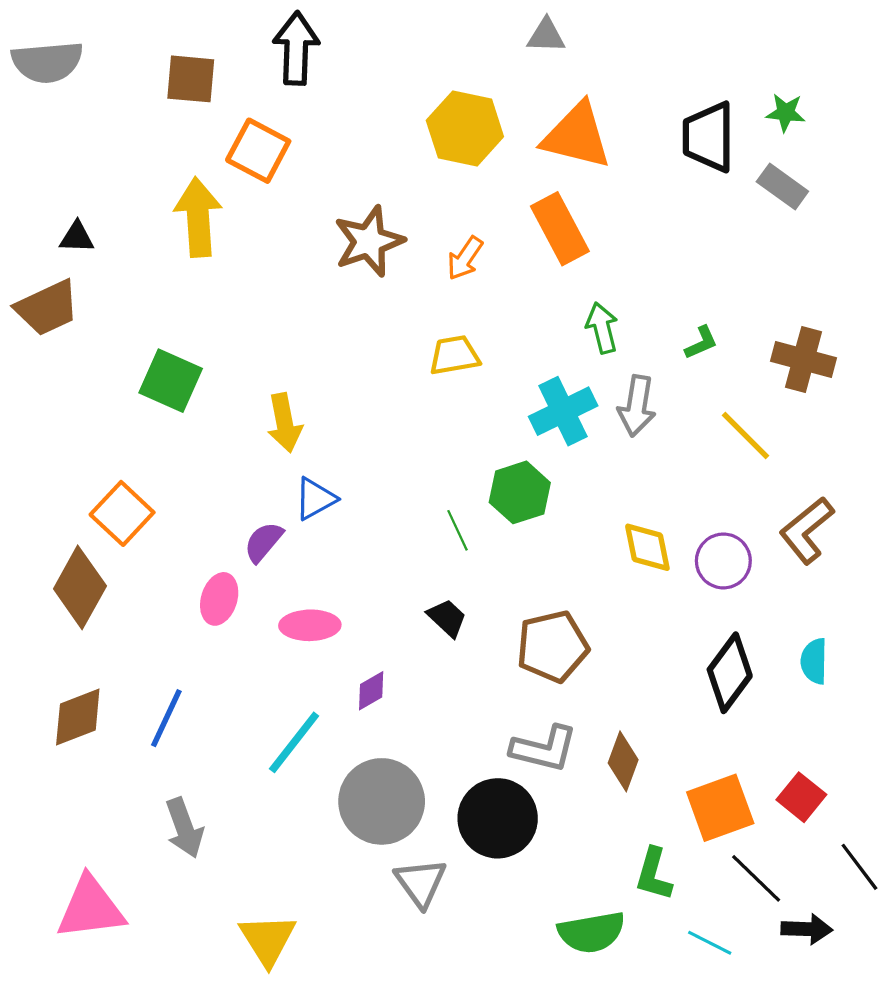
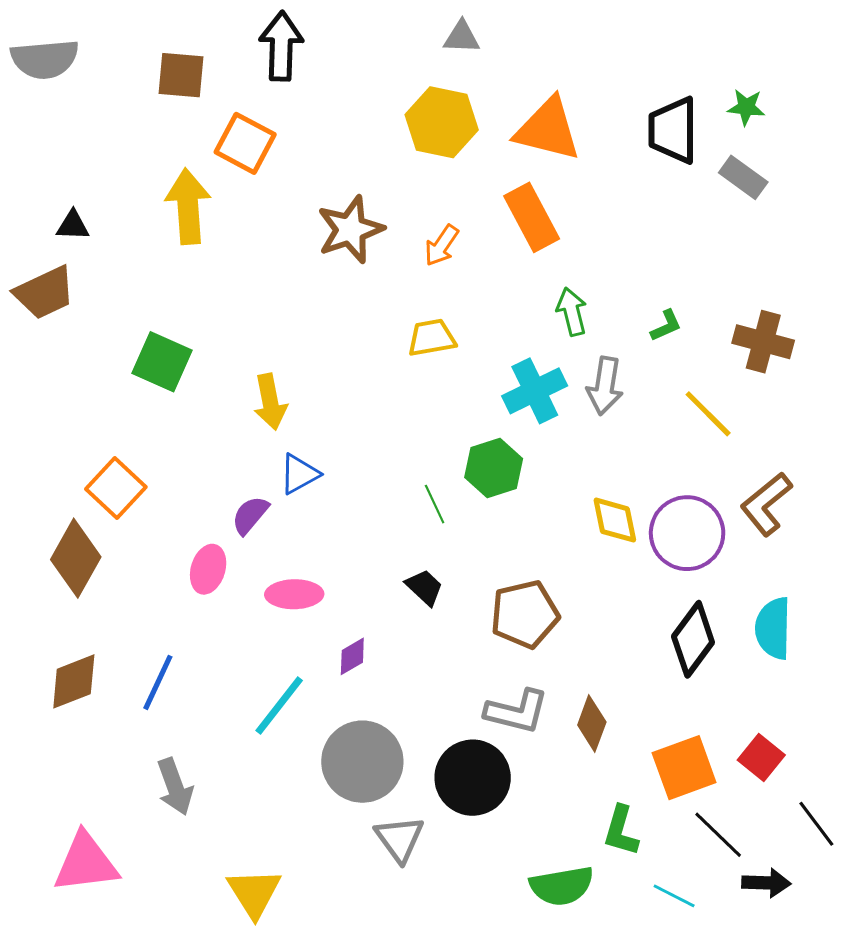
gray triangle: (546, 36) -> (462, 37), moved
purple circle: (723, 561) -> (687, 533), size x1.4
cyan semicircle: (814, 661) -> (773, 628), size x1.4

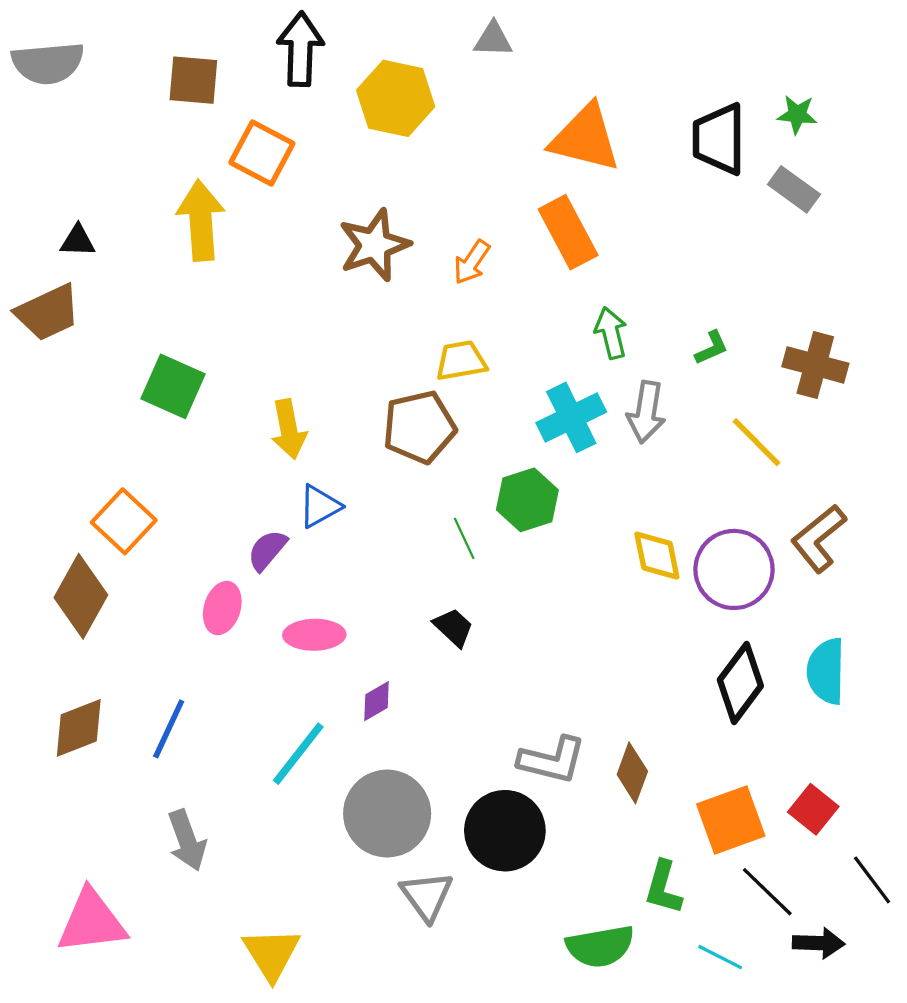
yellow hexagon: (442, 122) -> (396, 98), moved
brown pentagon: (525, 614) -> (419, 427), moved

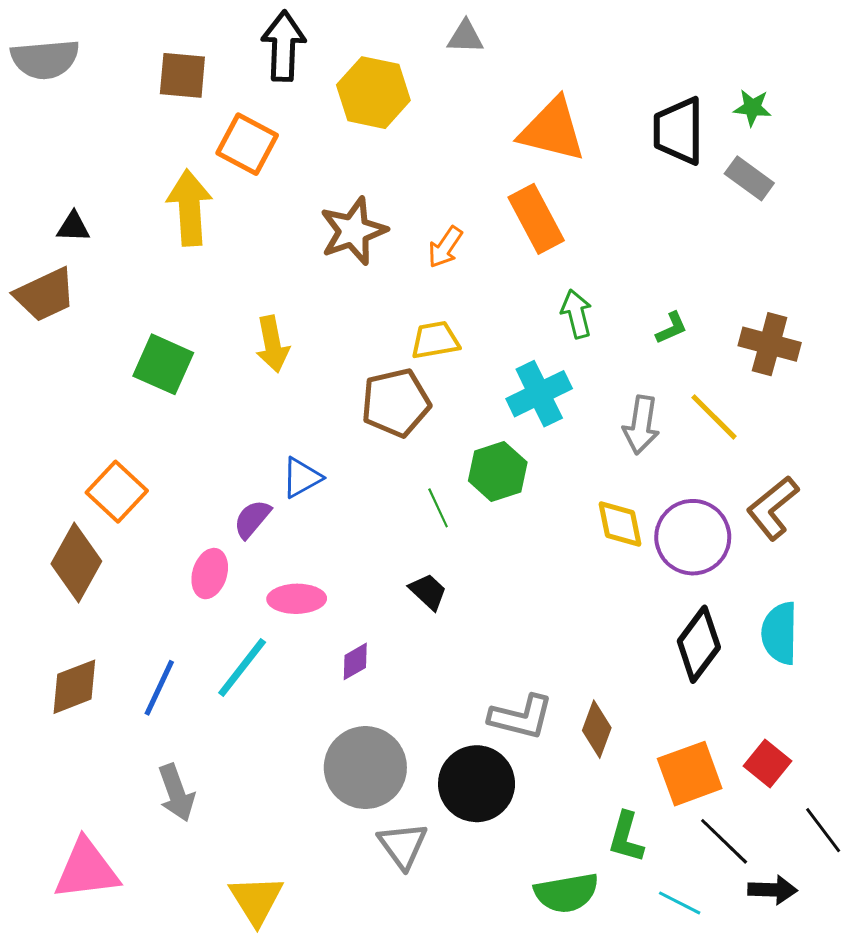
gray arrow: (646, 412) -> (641, 425), moved
yellow arrow: (289, 429) -> (272, 344), moved
cyan line: (298, 754) -> (242, 668), moved

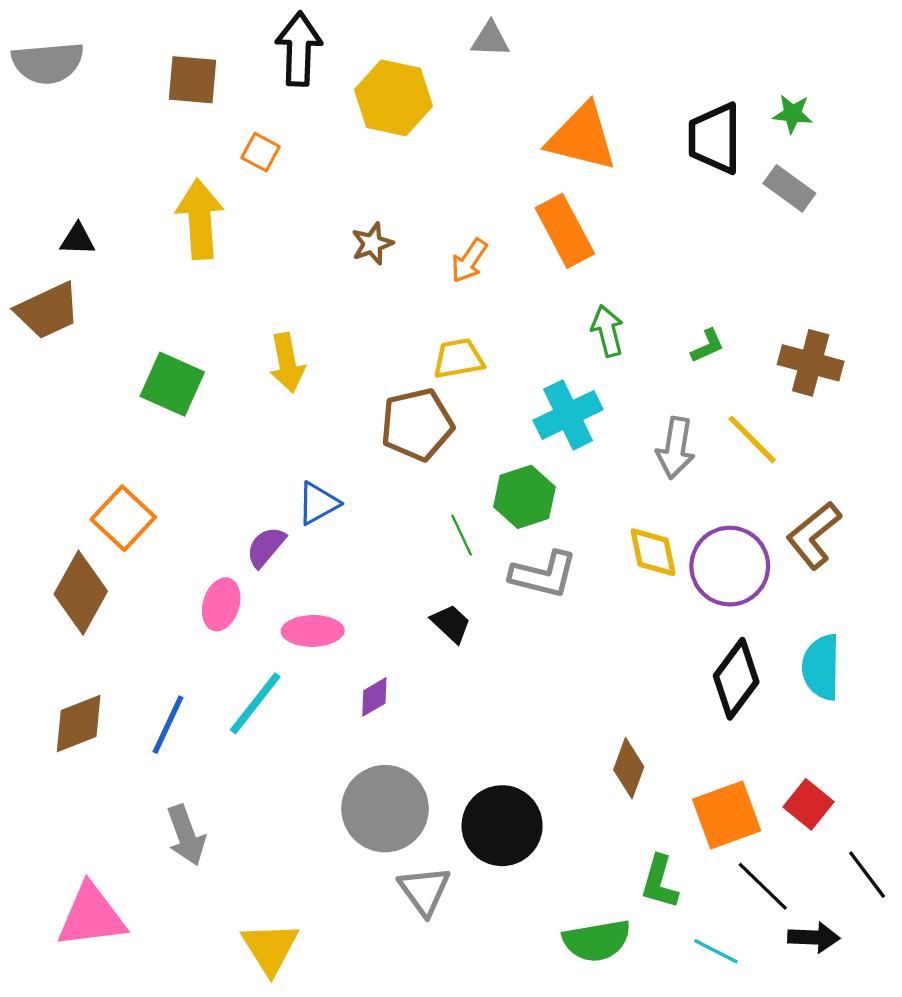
orange square: (247, 144) -> (261, 152), size x0.6
brown star: (353, 231) -> (372, 244), size x0.6
gray L-shape: (521, 717) -> (544, 575), moved

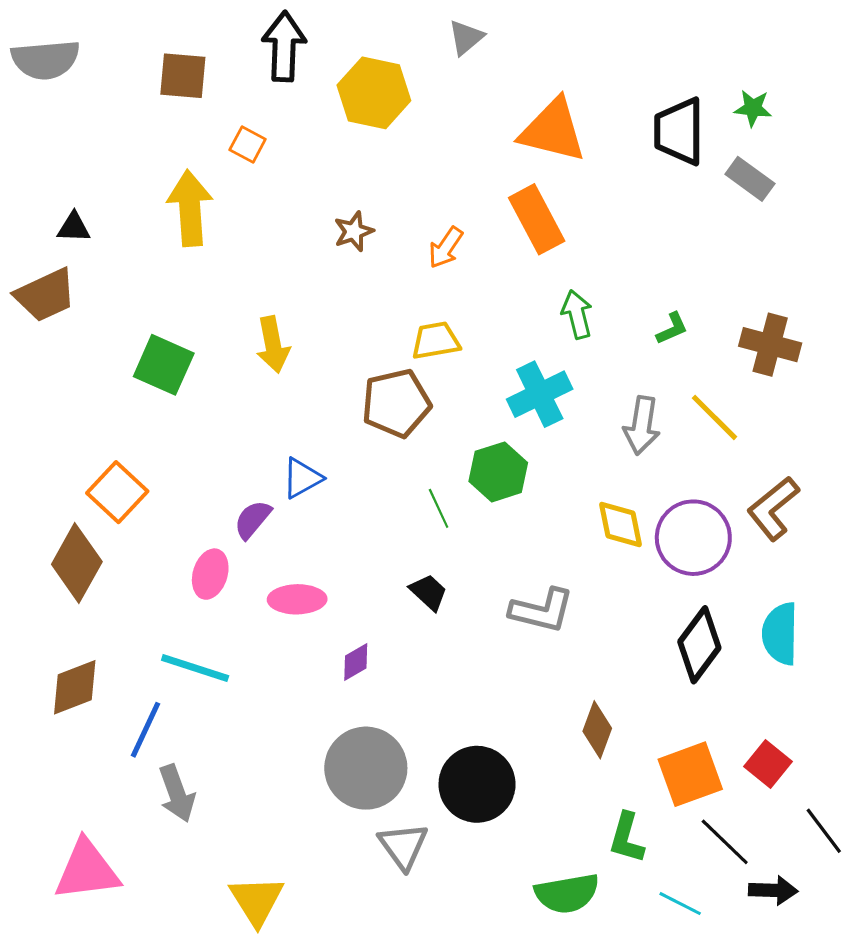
gray triangle: (490, 39) -> (466, 37), turned -42
gray L-shape: (544, 575) -> (542, 610), moved
cyan line: (255, 703) -> (195, 668), moved, turned 70
blue line: (168, 725) -> (146, 730), moved

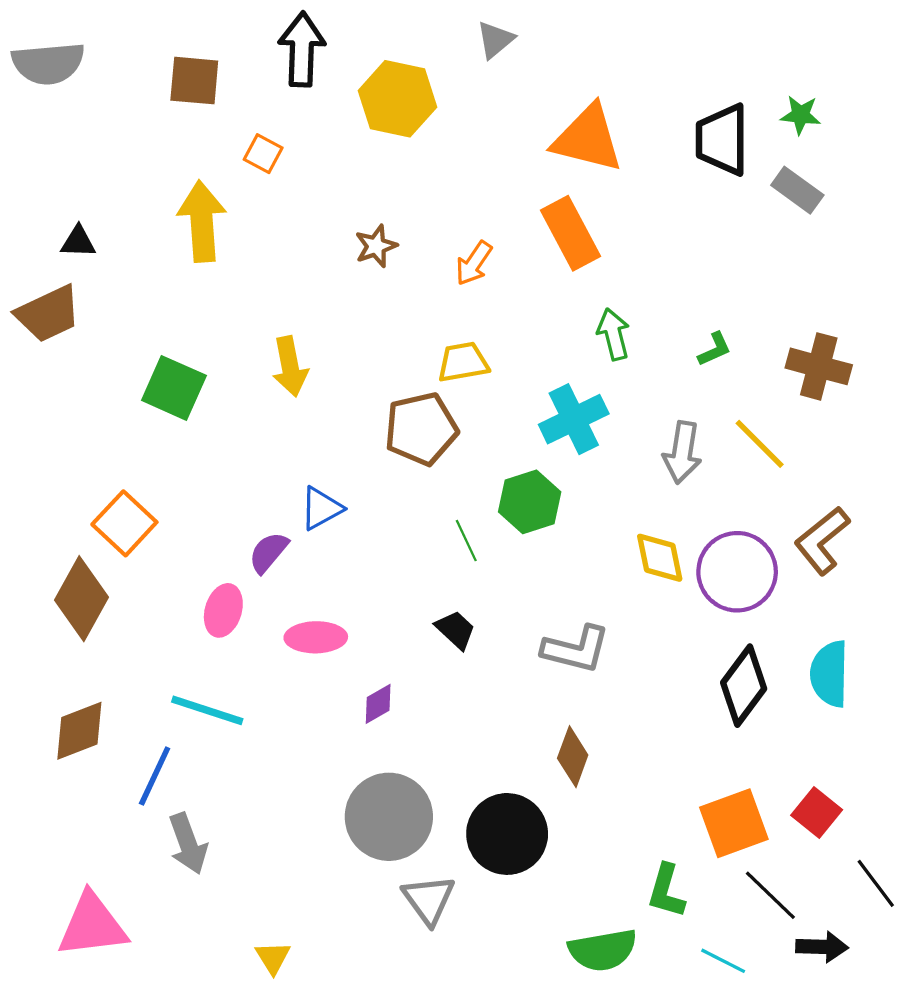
brown diamond: (597, 730) -> (573, 757), moved
yellow triangle: (257, 901) -> (273, 958), size x0.6

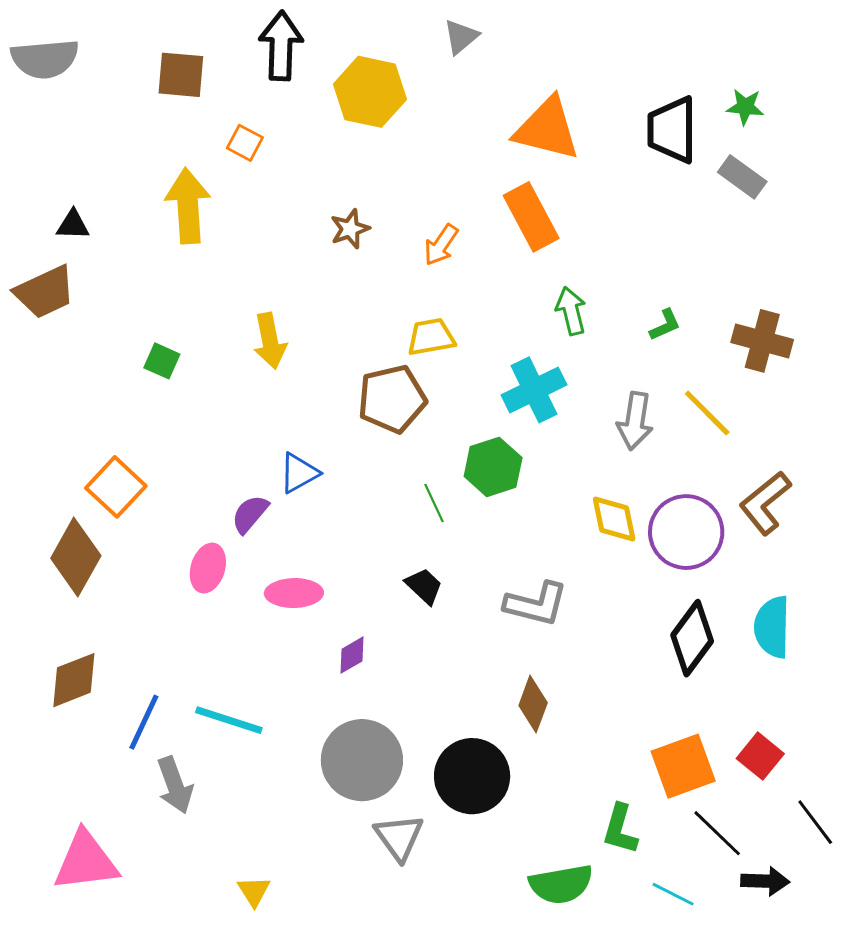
green square: (174, 388) -> (162, 361), size x0.6
cyan line: (207, 710) -> (229, 720), moved

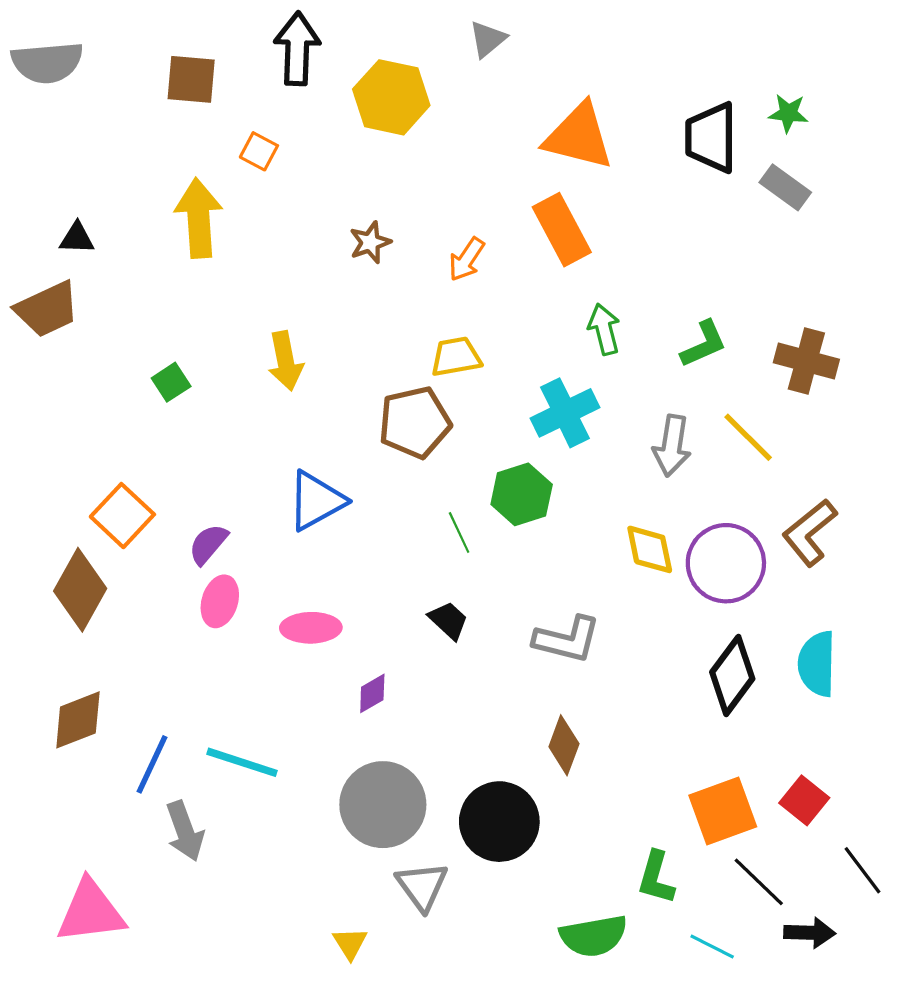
green L-shape: (665, 325) -> (704, 344), size x1.4
green square: (162, 361) -> (171, 382), turned 33
blue triangle: (299, 473) -> (316, 501), size x1.4
purple semicircle: (250, 514) -> (208, 544), moved
yellow triangle: (254, 891) -> (350, 943), moved

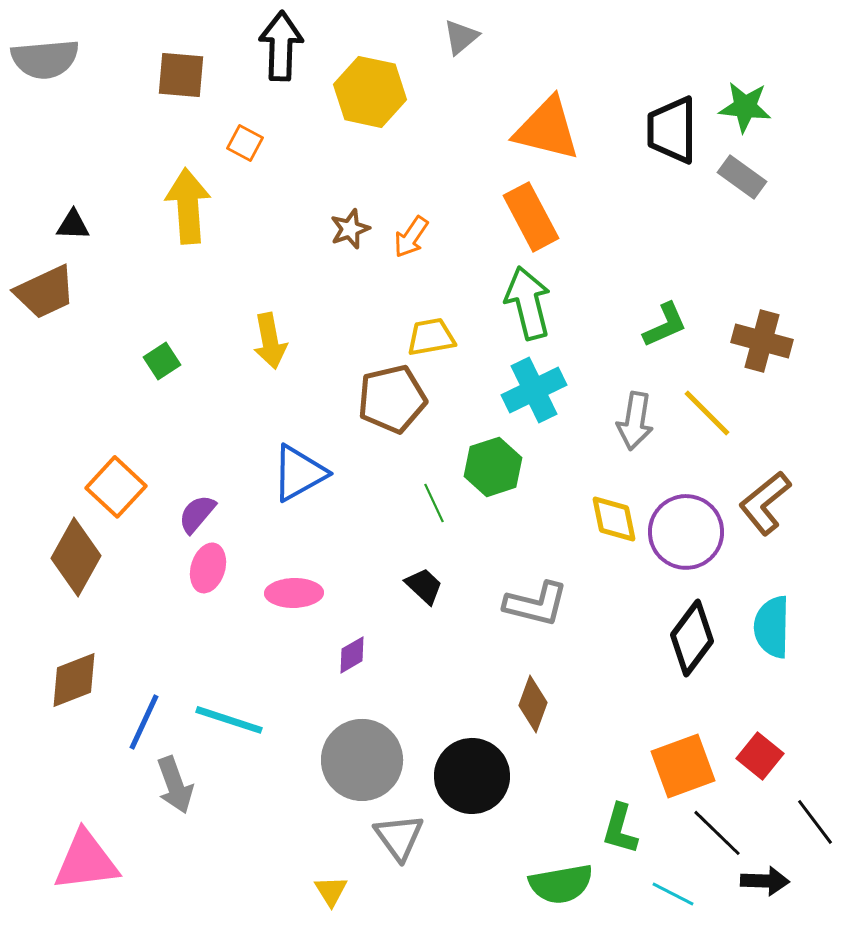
green star: (788, 113) -> (745, 107), size x1.4
orange arrow: (466, 259) -> (411, 237), moved
green arrow: (604, 329) -> (528, 303), moved, size x1.5

